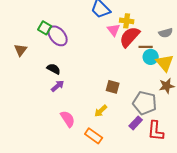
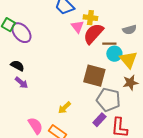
purple arrow: (58, 86) -> (21, 83), turned 80
brown square: (113, 87) -> (94, 76), moved, size x1.6
pink semicircle: (68, 119) -> (35, 126), moved

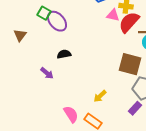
pink triangle: (77, 27) -> (113, 15), turned -40
black semicircle: (17, 66) -> (64, 54), moved, turned -40
purple arrow: (21, 83) -> (47, 73), moved

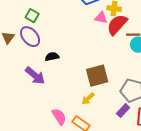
purple ellipse: (57, 21) -> (30, 37), moved
brown square: (130, 64) -> (97, 76), moved, turned -30
purple arrow: (47, 73) -> (35, 76), size x1.5

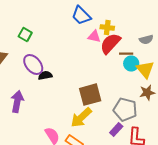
purple ellipse: (30, 37) -> (33, 64), moved
purple arrow: (35, 76) -> (17, 102), moved, turned -120
yellow arrow: (88, 99) -> (81, 118), size x1.6

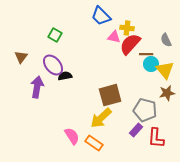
green square: (25, 34) -> (55, 35), moved
gray semicircle: (146, 40) -> (166, 40), turned 80
purple arrow: (17, 102) -> (37, 87), moved

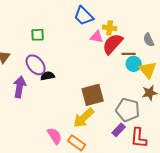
green square: (55, 35) -> (38, 35), turned -32

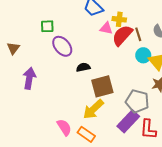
brown line: (129, 54) -> (138, 34), moved, turned 72
purple ellipse: (36, 65) -> (62, 46), moved
black semicircle: (48, 76) -> (83, 67), moved
purple rectangle: (119, 130) -> (128, 121), size x1.6

